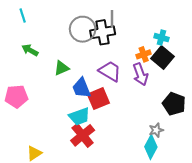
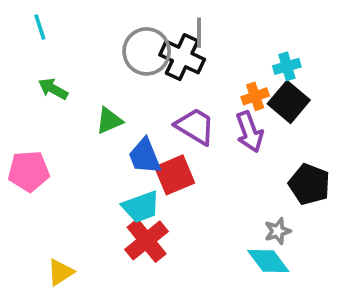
black cross: (103, 32) -> (182, 57), turned 35
cyan cross: (161, 38) -> (287, 66), turned -32
cyan diamond: (151, 147) -> (268, 261), turned -65

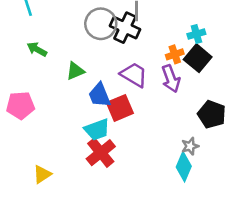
cyan diamond: (268, 261) -> (184, 167), turned 60

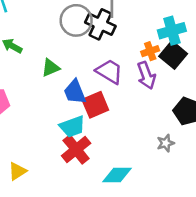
cyan cross: (196, 34) -> (172, 31), size x1.5
cyan diamond: (184, 167) -> (117, 175), moved, turned 68

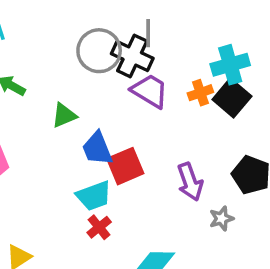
purple trapezoid: (109, 72) -> (150, 91), moved
purple arrow: (146, 75) -> (190, 182), moved
red cross: (76, 149) -> (99, 227), size x0.6

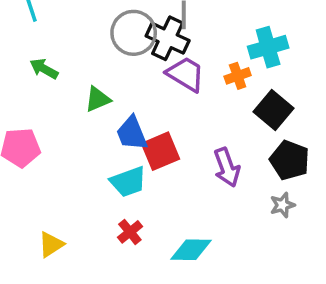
black square: (232, 98) -> (273, 110), moved
gray star: (221, 219) -> (282, 205), moved
red cross: (99, 227) -> (130, 232), moved

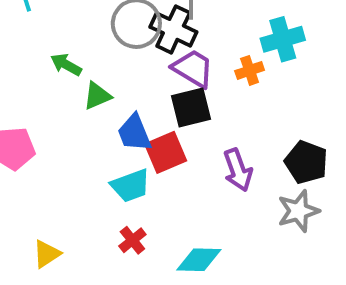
green arrow: (44, 69) -> (66, 65), moved
black square: (273, 110) -> (191, 108), moved, turned 36
gray star: (282, 205) -> (298, 211), size x1.5

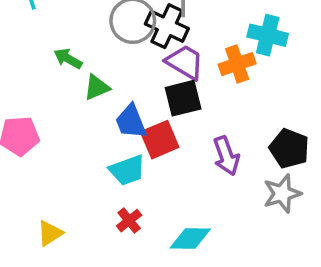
cyan cross: (283, 39) -> (268, 35), turned 30
orange cross: (250, 70) -> (237, 64), size x1.4

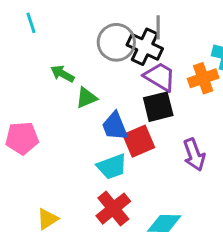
red cross: (129, 221) -> (113, 209), size x1.6

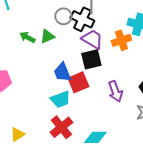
gray circle: (116, 42) -> (63, 16), size x0.7
green triangle: (86, 98) -> (47, 36), moved

